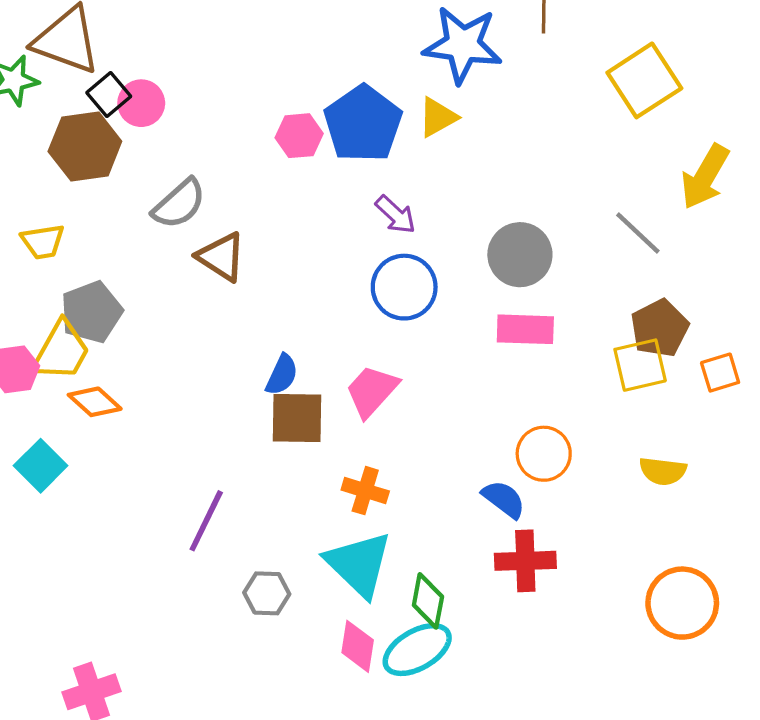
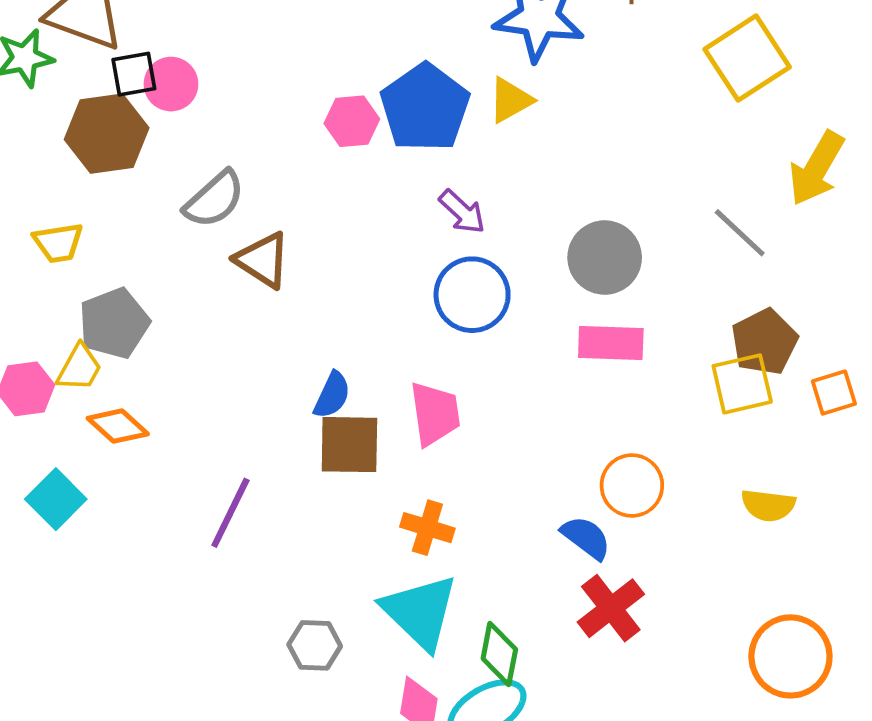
black square: (109, 95) -> (134, 74), turned 30
yellow trapezoid: (61, 351) -> (79, 368), size x0.7
pink trapezoid: (372, 391) -> (435, 414), turned 130
purple line: (206, 521) -> (230, 513), moved
red cross: (525, 561) -> (611, 608), turned -36

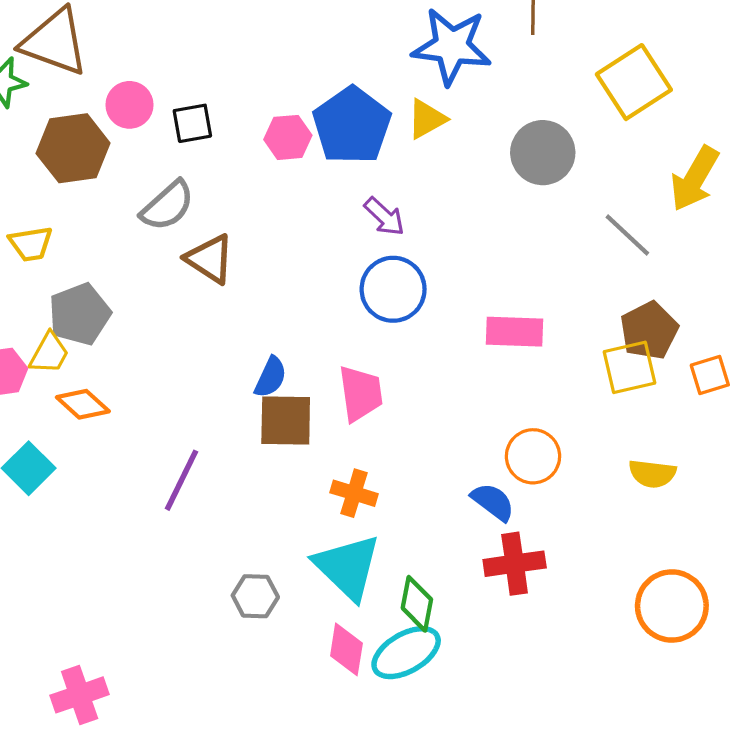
black square: (134, 74) -> (192, 123), moved
gray circle: (605, 258) -> (543, 153), moved
red cross: (611, 608) -> (515, 564), turned 30

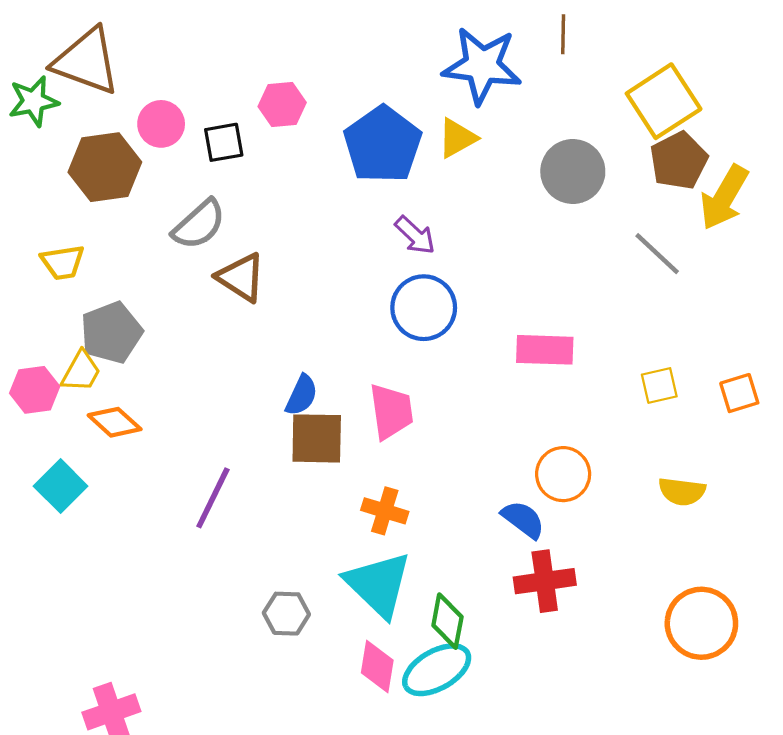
pink hexagon: (288, 137) -> (282, 104), moved
brown pentagon: (649, 330) -> (679, 161), moved
yellow square: (630, 367) -> (659, 385), size x0.7

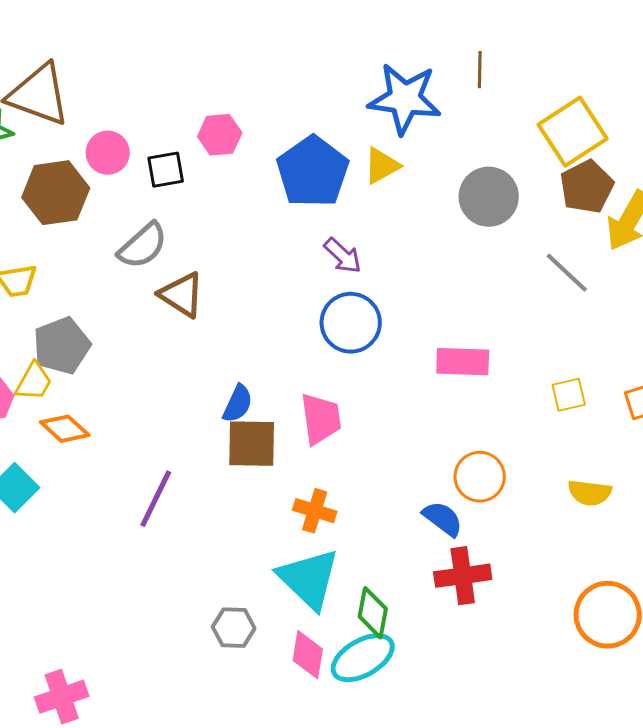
gray hexagon: (286, 614) -> (234, 628), moved

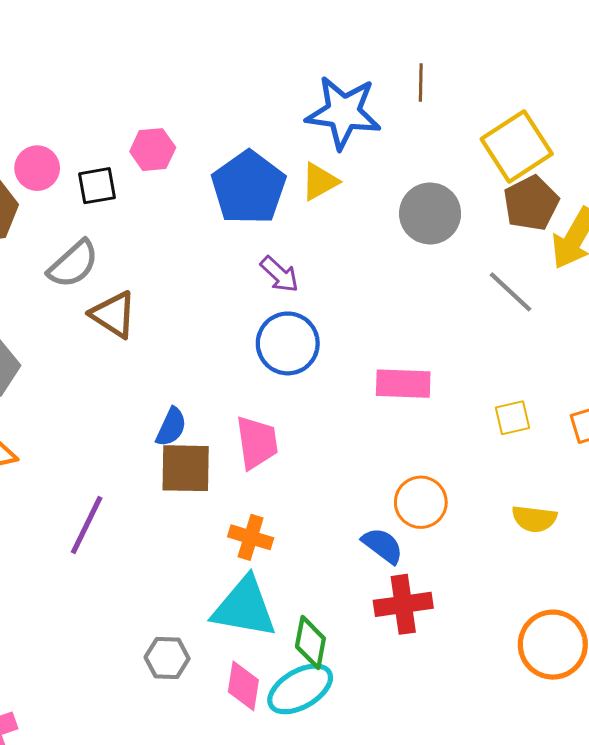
cyan triangle: (309, 579) -> (244, 607), turned -34

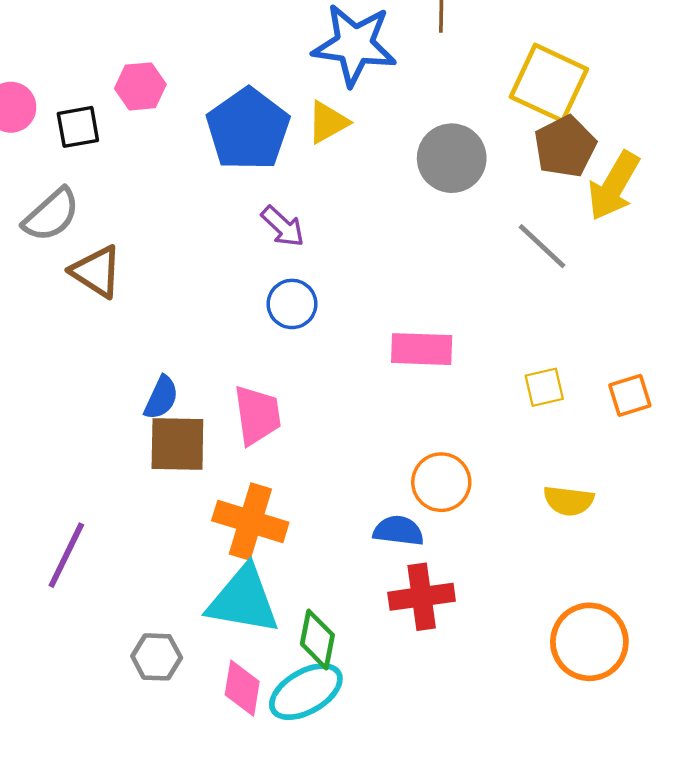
yellow square: (517, 146) -> (549, 83), turned -32
blue circle: (288, 343) -> (292, 304), size x0.7
purple line: (87, 525) -> (66, 555), moved
orange cross: (251, 537) -> (250, 522), size x1.5
blue semicircle: (383, 546) -> (398, 531), turned -30

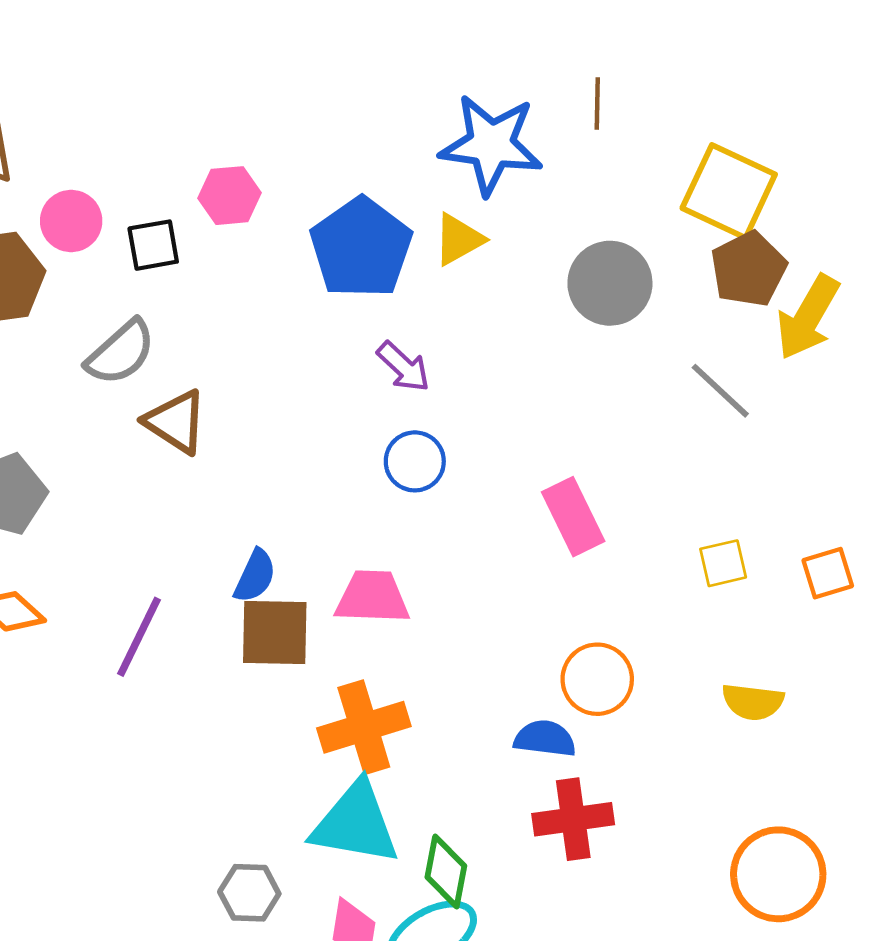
pink rectangle: (422, 349) -> (573, 517), turned 62
pink trapezoid: (257, 415) -> (372, 597), turned -80
orange cross: (250, 522) -> (364, 727), turned -34
purple line: (66, 555) -> (139, 637), moved

